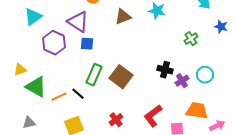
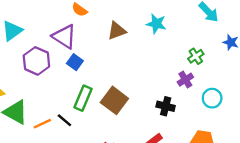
blue square: (87, 44) -> (75, 62), turned 32
black cross: (165, 70) -> (166, 106), moved
purple cross: (182, 81) -> (185, 80), moved

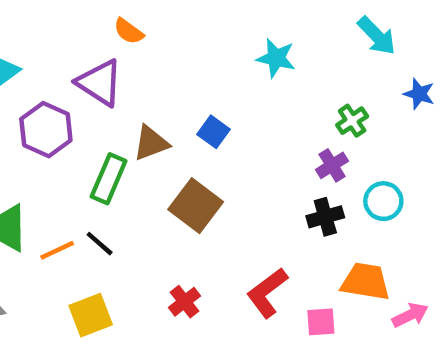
brown triangle: (117, 31) -> (151, 143), moved
blue square: (75, 62) -> (214, 132), moved
green rectangle: (83, 98) -> (109, 179), moved
black cross: (166, 106) -> (325, 217), moved, turned -30

